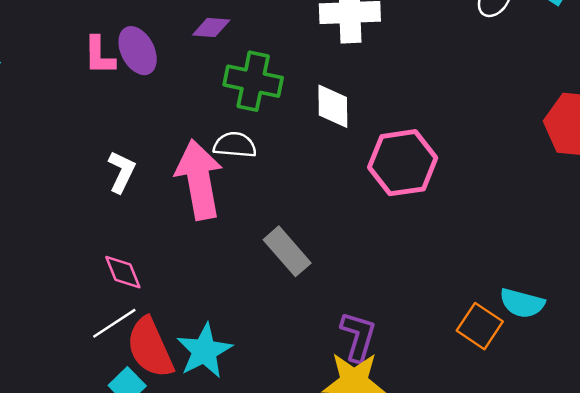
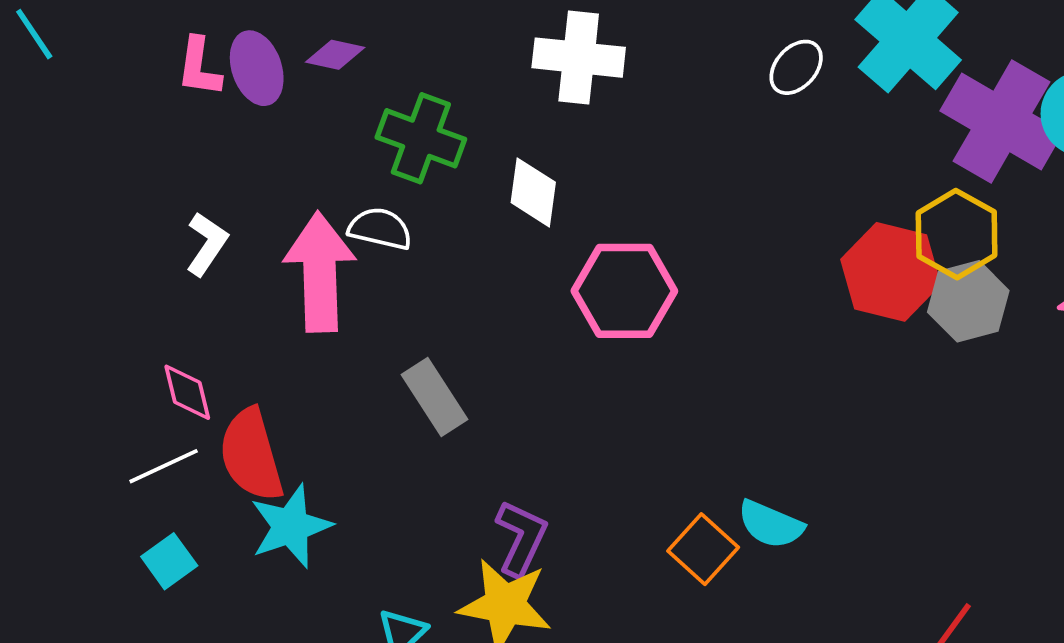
purple diamond: (211, 27) -> (335, 55), moved
red semicircle: (150, 348) -> (251, 455), moved

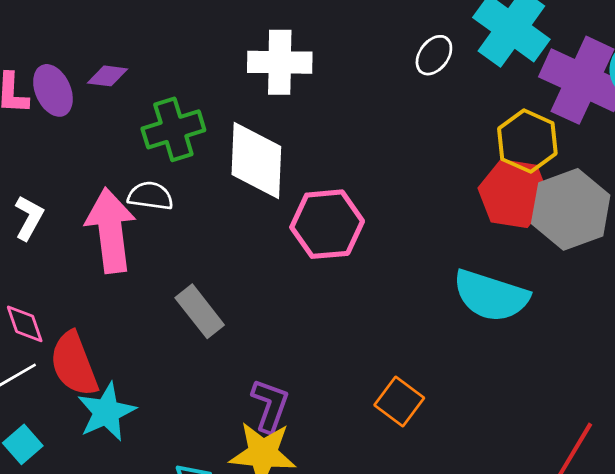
green cross: (421, 138) -> (173, 129), turned -32
white diamond: (533, 192) -> (256, 160), size x1.6
yellow hexagon: (957, 234) -> (527, 141), moved
gray hexagon: (968, 301) -> (571, 209), size x1.4
cyan semicircle: (771, 524) -> (491, 296), moved, size x1.6

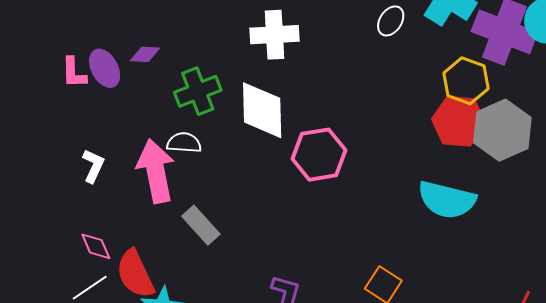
gray rectangle: (200, 311) -> (201, 225), moved

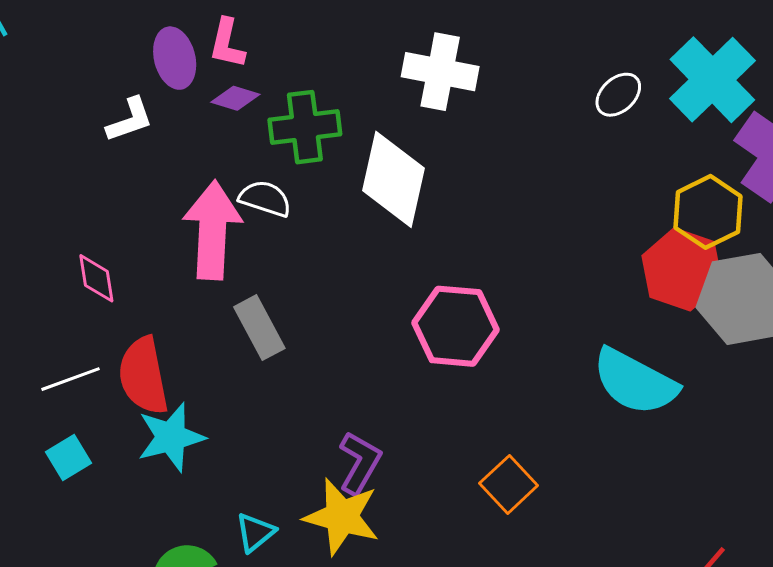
purple diamond: (145, 54) -> (235, 98), moved
pink L-shape: (74, 73) -> (227, 43), moved
pink hexagon: (319, 155) -> (456, 326), moved
white L-shape: (93, 166) -> (130, 120), moved, turned 32
pink diamond: (96, 246) -> (96, 278), moved

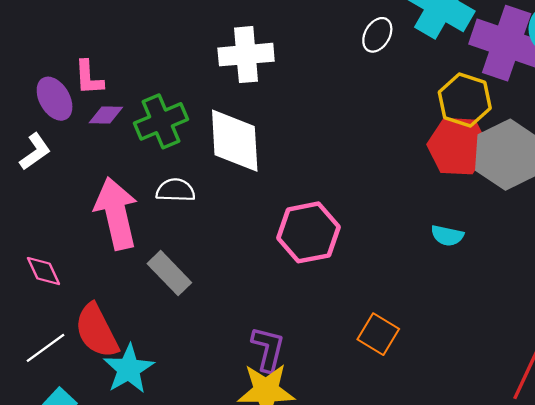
white semicircle: (265, 199) -> (175, 190), moved
cyan semicircle: (635, 382) -> (447, 236), size x0.5

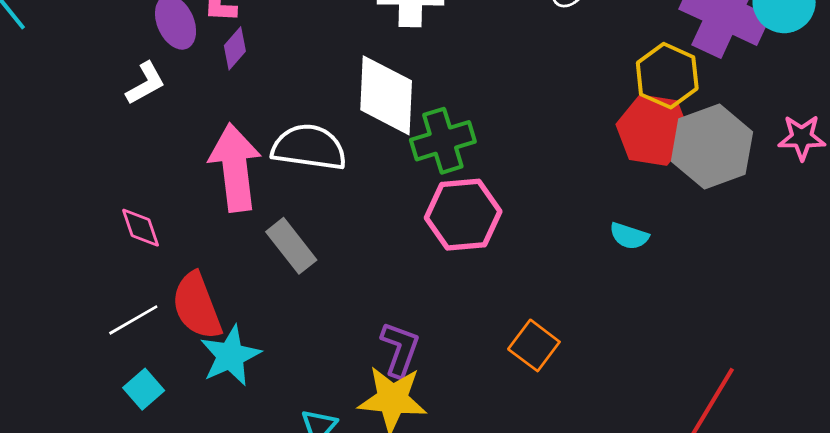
purple diamond: (106, 115) -> (235, 48), turned -56
green cross: (161, 121) -> (443, 141), moved
white semicircle: (175, 190) -> (309, 147), size x1.6

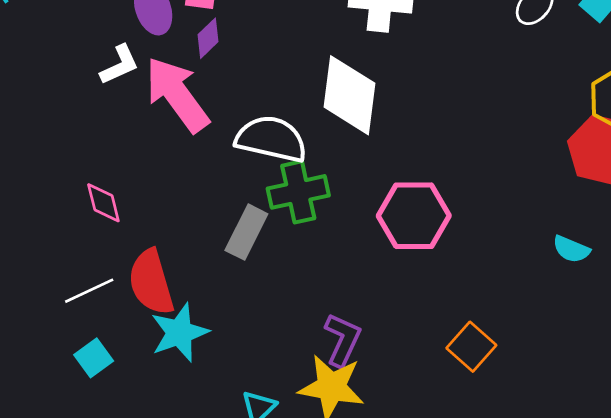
green cross: (443, 141) -> (298, 192), moved
pink arrow: (235, 168) -> (177, 94), moved, turned -34
gray rectangle: (291, 246) -> (246, 232), turned 60

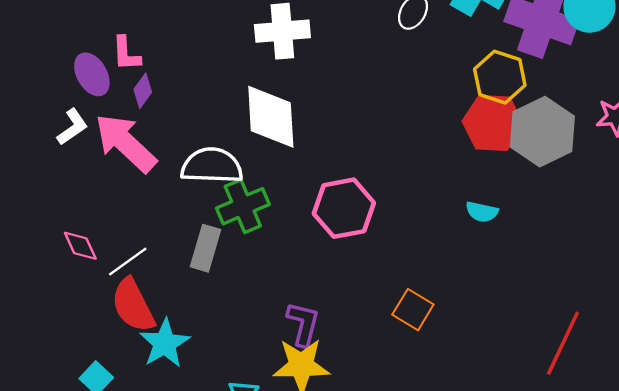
white line: (89, 291) -> (128, 262), moved

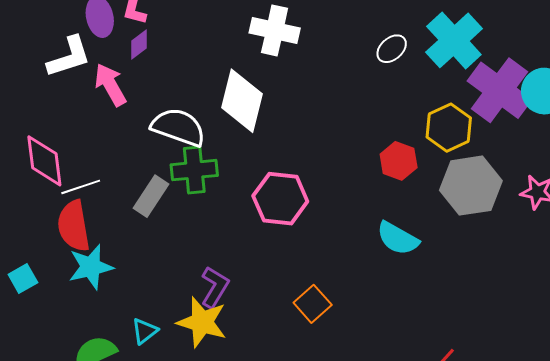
red hexagon: (493, 123) -> (399, 161), moved, size x0.7
white L-shape: (72, 127) -> (69, 57), size x1.4
pink arrow: (125, 143) -> (110, 85), size x0.7
cyan semicircle: (482, 212) -> (398, 238), size x1.5
pink diamond: (80, 246) -> (44, 161), size x1.6

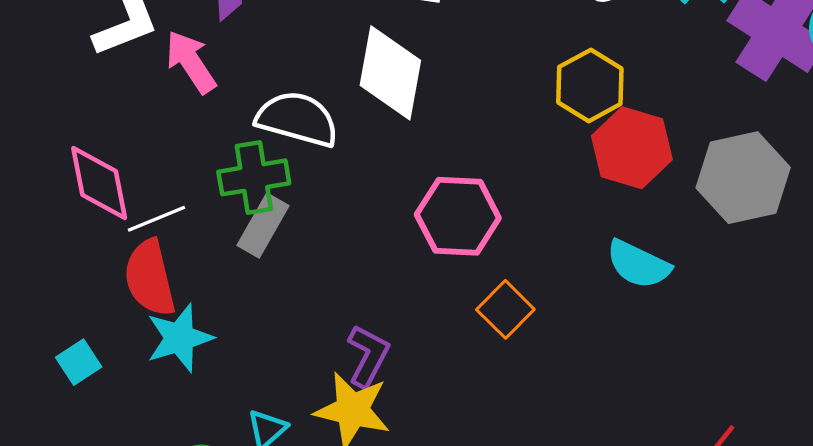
yellow hexagon: (449, 128) -> (590, 85), moved
red hexagon: (399, 161) -> (632, 148), size x1.4
green cross: (194, 170) -> (254, 177), moved
orange square: (313, 304) -> (505, 309), moved

